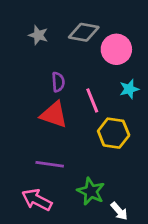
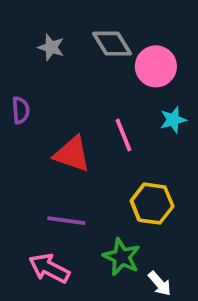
gray diamond: (84, 32) -> (112, 44), turned 48
purple semicircle: (58, 82) -> (21, 110), moved
yellow hexagon: (114, 133) -> (152, 204), moved

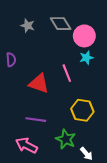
cyan star: (173, 120) -> (86, 58), moved

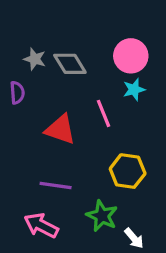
gray diamond: (61, 24) -> (70, 64), moved
gray star: (28, 26) -> (35, 59), moved

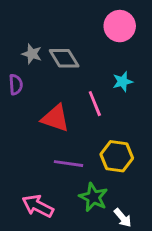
pink circle: (131, 56) -> (120, 26), moved
purple line: (56, 185) -> (68, 164), moved

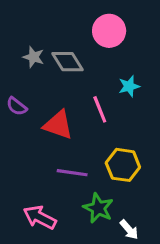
pink circle: (120, 26) -> (109, 31), moved
purple semicircle: (16, 85) -> (17, 106), moved, turned 132

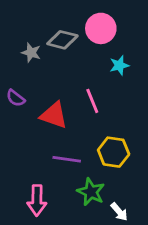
gray diamond: (67, 62) -> (62, 40), moved, turned -44
cyan star: (129, 86) -> (119, 65), moved
pink arrow: (40, 217) -> (37, 200), turned -116

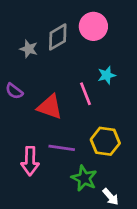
gray diamond: (62, 40) -> (58, 37), turned -44
cyan star: (119, 65) -> (107, 75), moved
pink arrow: (37, 200) -> (30, 161), moved

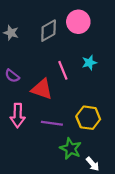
gray star: (29, 49) -> (11, 33), moved
pink line: (85, 94) -> (63, 70), moved
pink arrow: (30, 161) -> (18, 116), moved

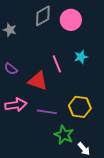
gray diamond: (49, 31) -> (43, 16), moved
pink arrow: (18, 116) -> (16, 105), turned -100

